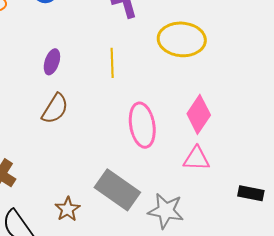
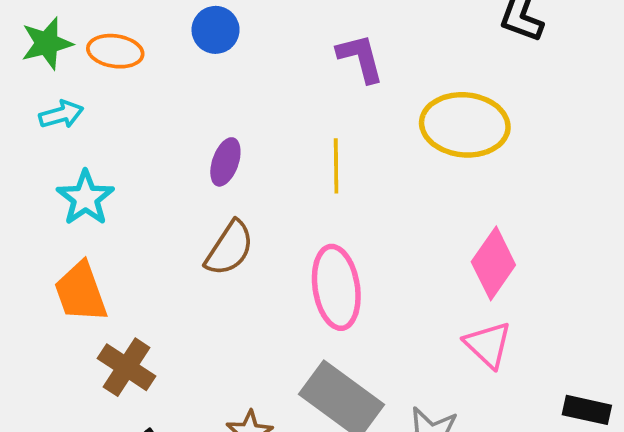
pink ellipse: (142, 125) -> (336, 287), moved
pink triangle: (197, 159) -> (488, 345), turned 40

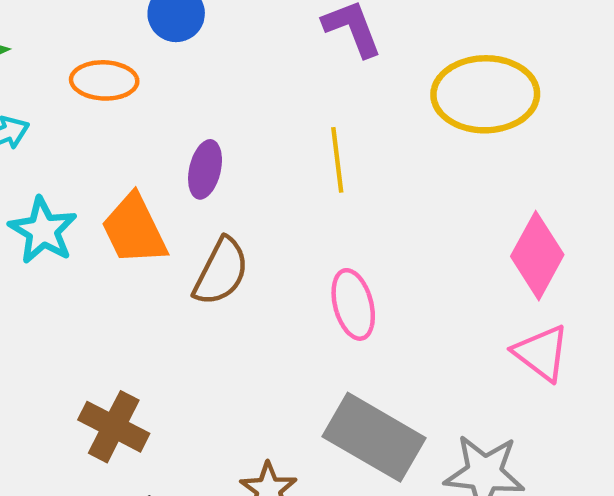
orange ellipse: (115, 51) -> (104, 80), moved
pink ellipse: (336, 287) -> (353, 304), size x0.7
orange trapezoid: (81, 292) -> (134, 230), moved

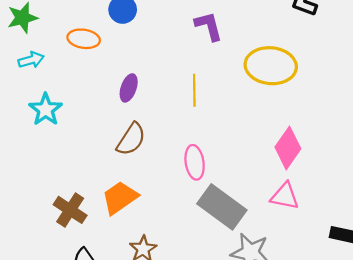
orange trapezoid: (134, 230) -> (120, 198), moved, turned 75
pink triangle: (541, 353) -> (285, 196), turned -32
gray rectangle: (374, 437) -> (222, 207), moved

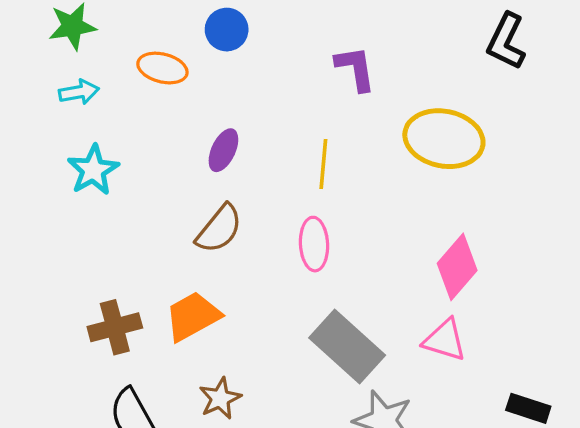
pink ellipse: (195, 162) -> (314, 244), moved
brown cross: (70, 210) -> (115, 327), turned 36

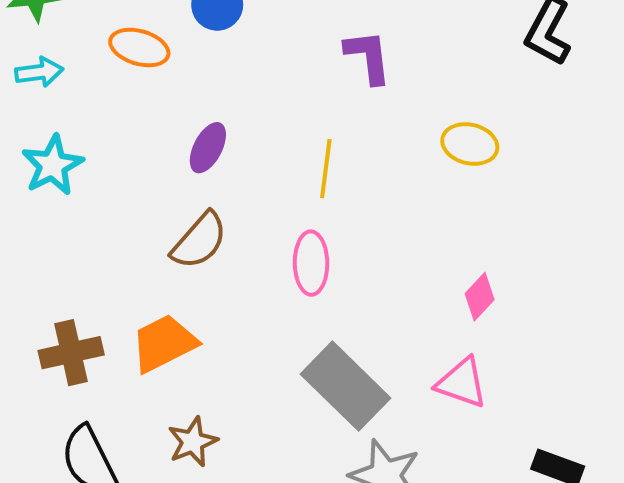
yellow ellipse: (444, 139) -> (470, 144), size x0.6
pink diamond: (457, 267) -> (480, 297), size x0.6

